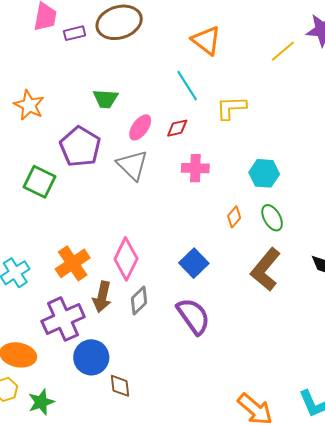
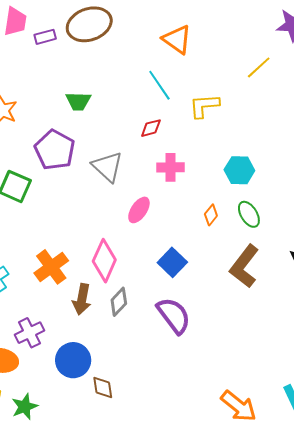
yellow line: (283, 51) -> (259, 67), moved
pink ellipse: (140, 127) -> (139, 210), moved
purple cross: (63, 319) -> (29, 333), moved, size x0.7

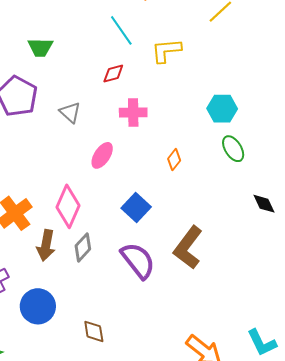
gray triangle: (107, 167) -> (70, 112), size x0.7
cyan hexagon: (239, 170) -> (222, 109), moved
green ellipse: (249, 214) -> (233, 149), moved
brown L-shape: (244, 266) -> (188, 248), moved
brown diamond: (103, 388) -> (94, 331), moved

